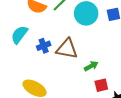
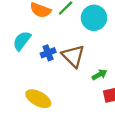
brown triangle: (67, 49) -> (73, 56), turned 35

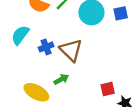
green arrow: (99, 75) -> (61, 79), moved

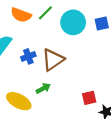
brown triangle: (71, 50) -> (53, 60), turned 40

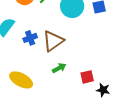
green arrow: (43, 88) -> (59, 68), moved

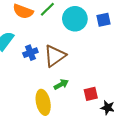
yellow ellipse: (21, 80) -> (43, 102), moved, turned 50

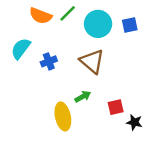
brown triangle: (55, 56) -> (92, 61), moved, turned -45

